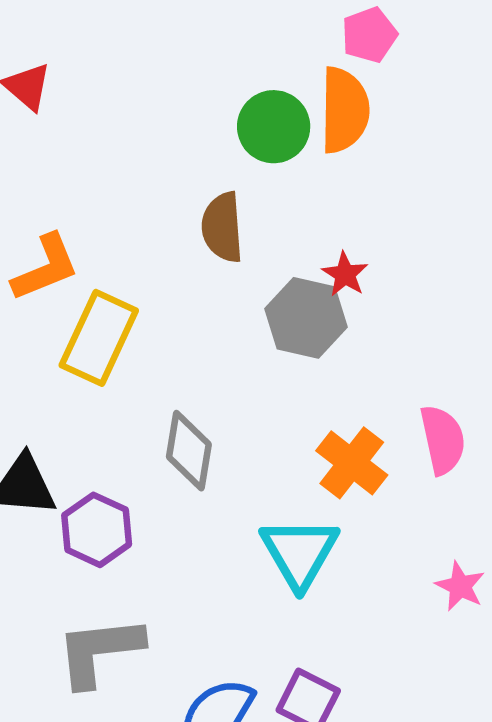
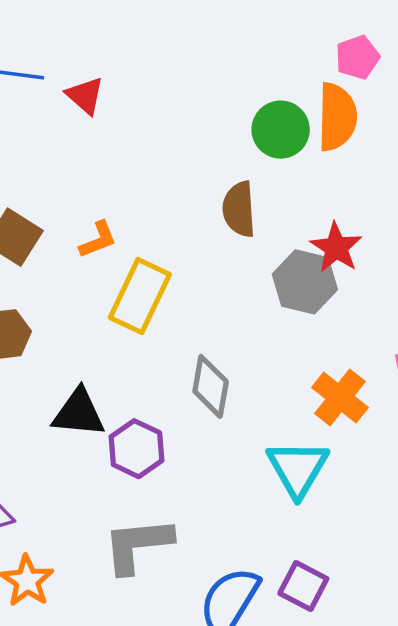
orange L-shape: (45, 268) -> (98, 240), size x0.7
red star: (345, 274) -> (336, 248), size x1.4

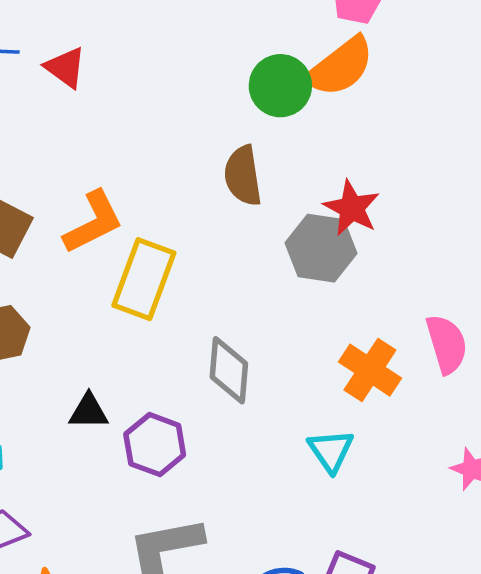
orange semicircle: (337, 117) -> (340, 67), turned 56
orange L-shape: (98, 240) -> (93, 222), size x1.5
black triangle: (79, 413) -> (89, 411), size x0.7
cyan triangle: (298, 468) -> (331, 451), size x0.7

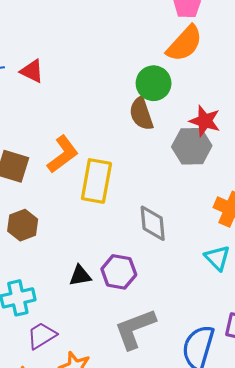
green circle: (280, 86) -> (154, 83), moved
black triangle: (89, 411) -> (80, 276), moved

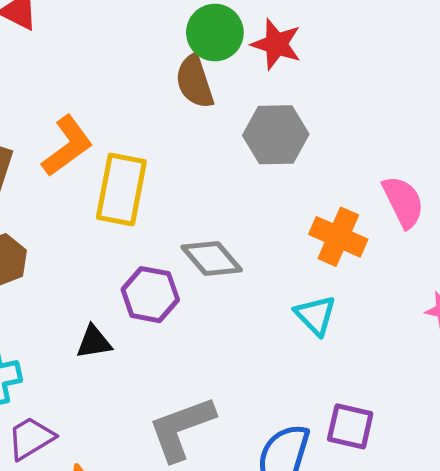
red star: (205, 121) -> (276, 44), moved
gray diamond: (153, 223) -> (212, 258), turned -36
purple hexagon: (119, 272) -> (150, 295), moved

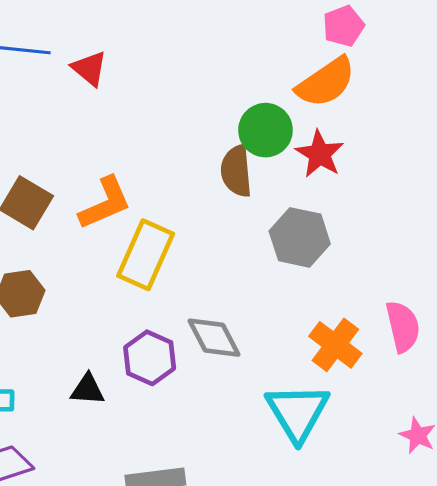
cyan triangle: (315, 315) -> (298, 412), size x1.6

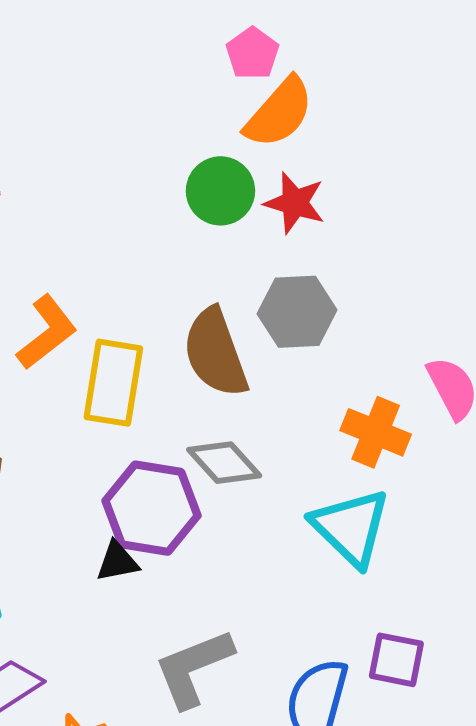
pink pentagon: (343, 26) -> (252, 53), moved
brown semicircle: (236, 171) -> (215, 353), moved, size x1.4
purple hexagon: (150, 358) -> (151, 508), size x1.4
black triangle: (88, 389) -> (117, 562), moved

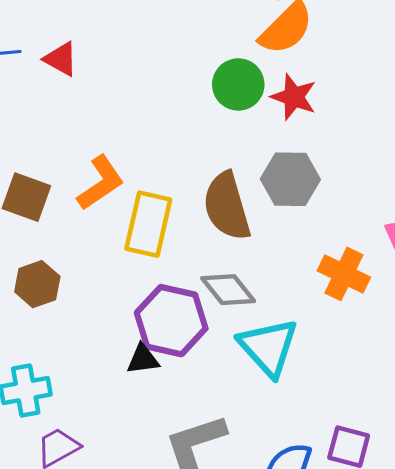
cyan triangle: (351, 527) -> (268, 347), moved

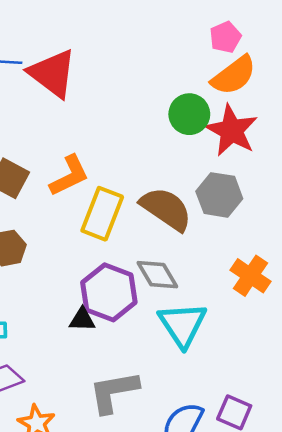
red triangle: (61, 59) -> (52, 73), size x1.8
red star: (294, 97) -> (232, 130), size x1.4
brown semicircle: (227, 206) -> (166, 209), turned 132

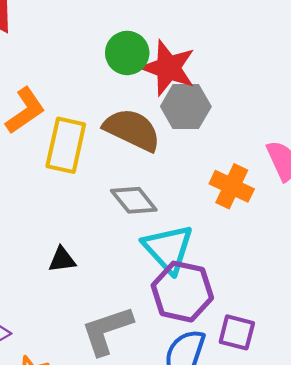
green circle: (189, 114) -> (127, 53), moved
red star: (232, 130) -> (168, 68), moved
purple hexagon: (109, 292) -> (182, 292), moved

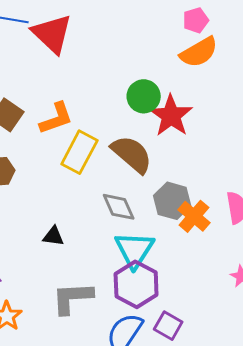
gray hexagon: (186, 106) -> (172, 201), moved

